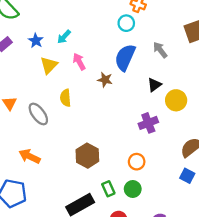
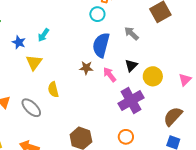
pink arrow: (79, 62) -> (110, 75), moved
purple cross: (148, 123) -> (131, 101), size x1.4

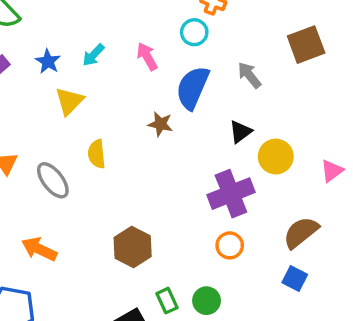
pink arrow: (110, 75) -> (147, 56), moved
orange circle: (126, 137) -> (230, 245), moved

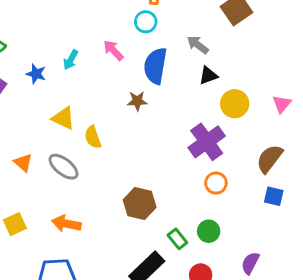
yellow triangle: (69, 101) -> (63, 118), moved, turned -35
black triangle: (240, 132) -> (208, 75), moved, turned 30

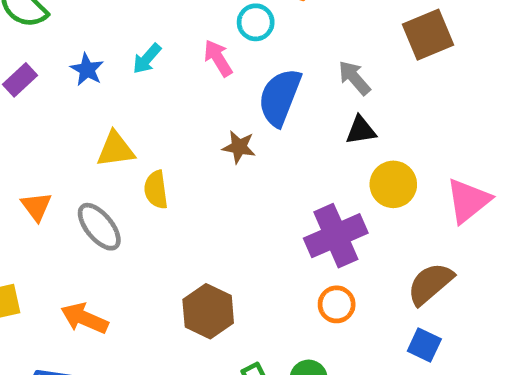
cyan circle: (146, 22) -> (256, 22), moved
pink triangle: (282, 104) -> (468, 201), size x1.5
yellow triangle: (63, 118) -> (116, 149), turned -45

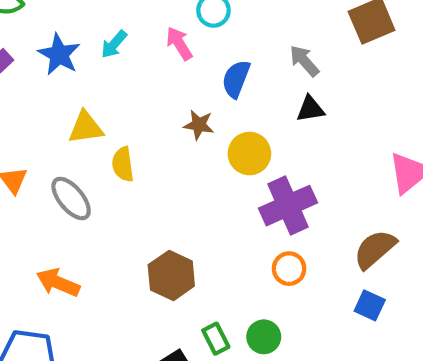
blue star: (87, 70) -> (59, 54), size x1.4
blue semicircle: (280, 97) -> (236, 79), size x0.7
yellow circle: (393, 184) -> (249, 154), moved

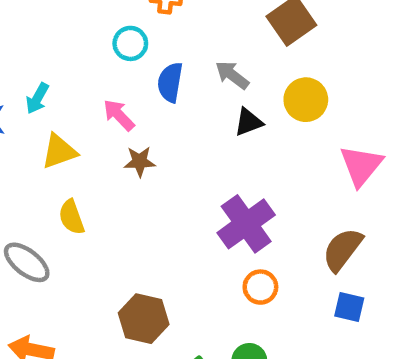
pink arrow: (179, 43) -> (119, 115), moved
blue semicircle: (236, 79) -> (170, 82), moved
yellow triangle: (86, 128) -> (59, 151), moved
yellow circle: (249, 154) -> (306, 100), moved

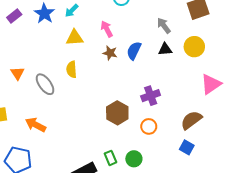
blue semicircle: (170, 82) -> (134, 51), moved
purple cross: (246, 224) -> (151, 96), size x0.7
brown hexagon: (144, 319) -> (117, 113), moved

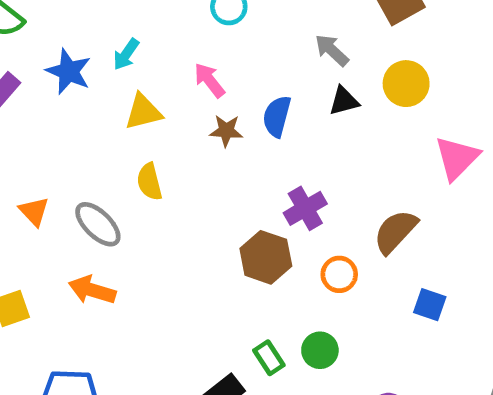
purple cross: (151, 96) -> (305, 208), moved
brown semicircle: (191, 120) -> (395, 232), moved
orange arrow: (36, 125) -> (92, 290), moved

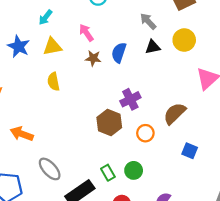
blue star: (69, 71) -> (19, 46), moved
gray ellipse: (98, 224) -> (50, 169), moved

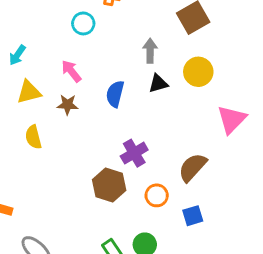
gray arrow: (148, 21) -> (150, 51), turned 48
brown star: (93, 58) -> (67, 105), moved
blue square: (190, 151) -> (193, 216), moved, turned -35

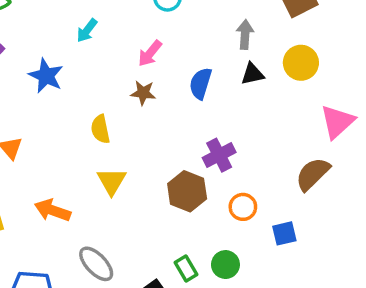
pink arrow: (71, 71) -> (150, 53), turned -105
yellow triangle: (29, 92) -> (112, 181), moved, turned -48
brown semicircle: (193, 167) -> (313, 174), moved

